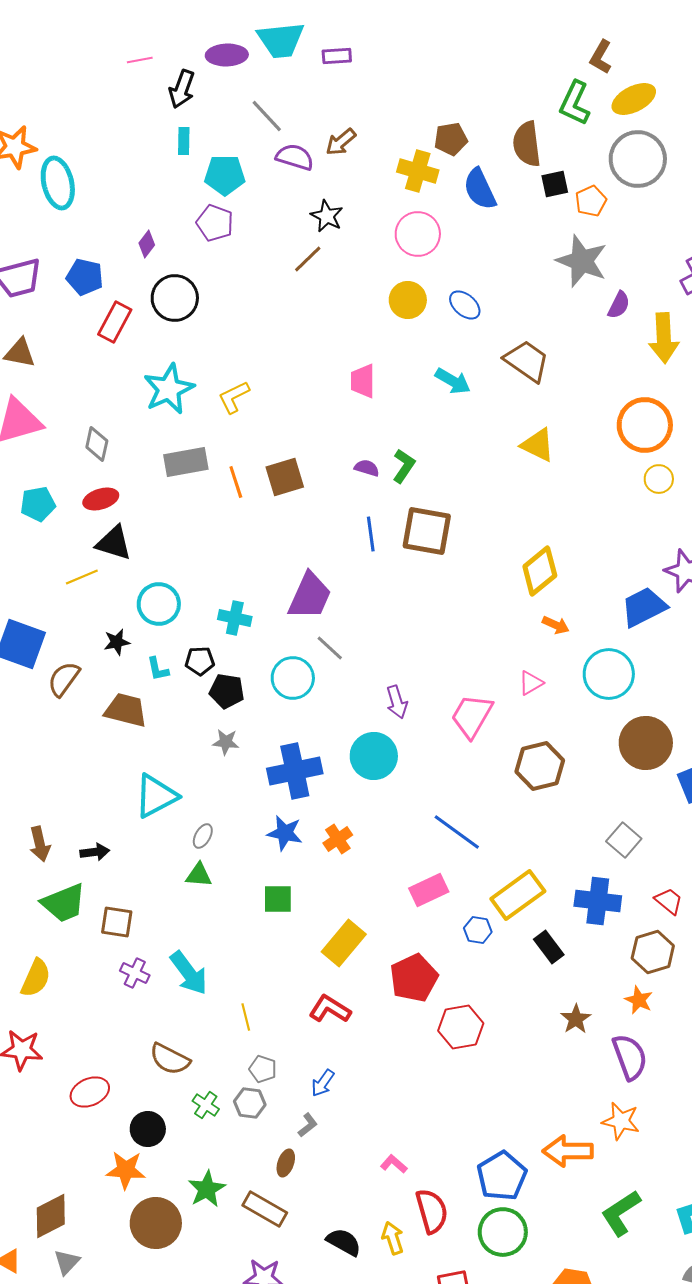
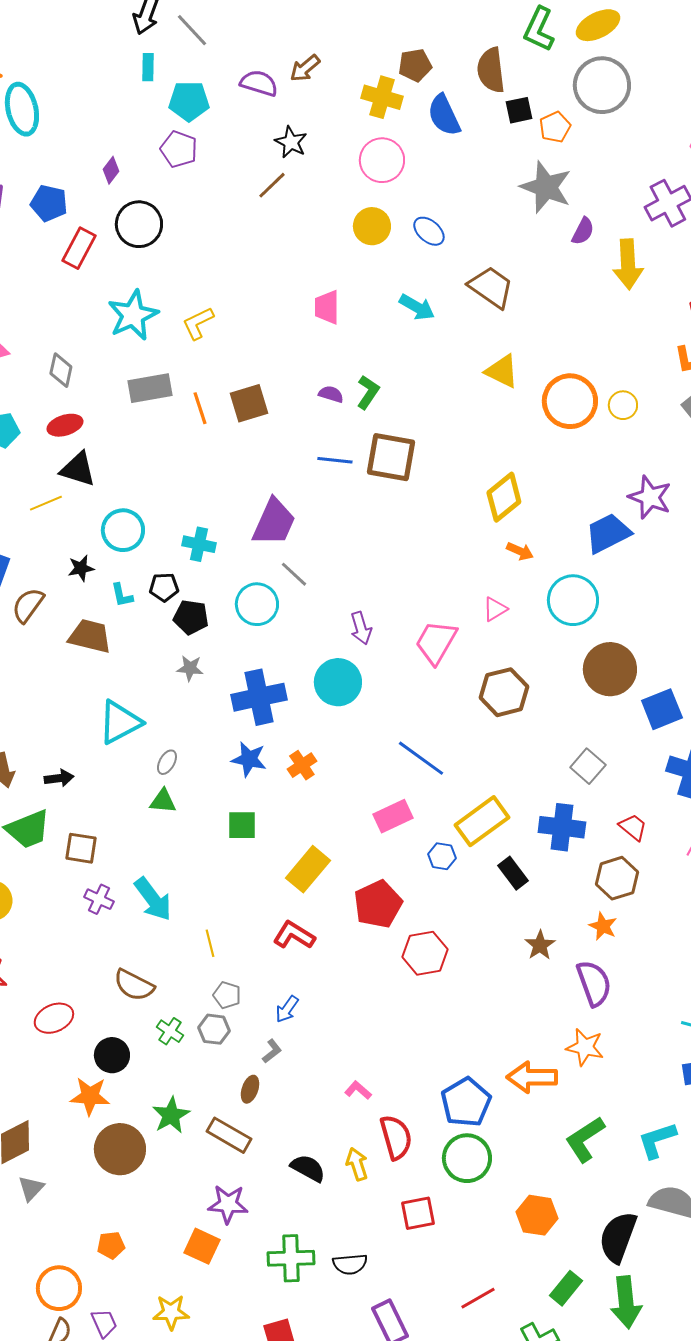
gray line: (267, 116) -> (192, 30), moved
orange circle: (645, 425) -> (570, 401), moved
blue line: (371, 534) -> (335, 460), turned -76

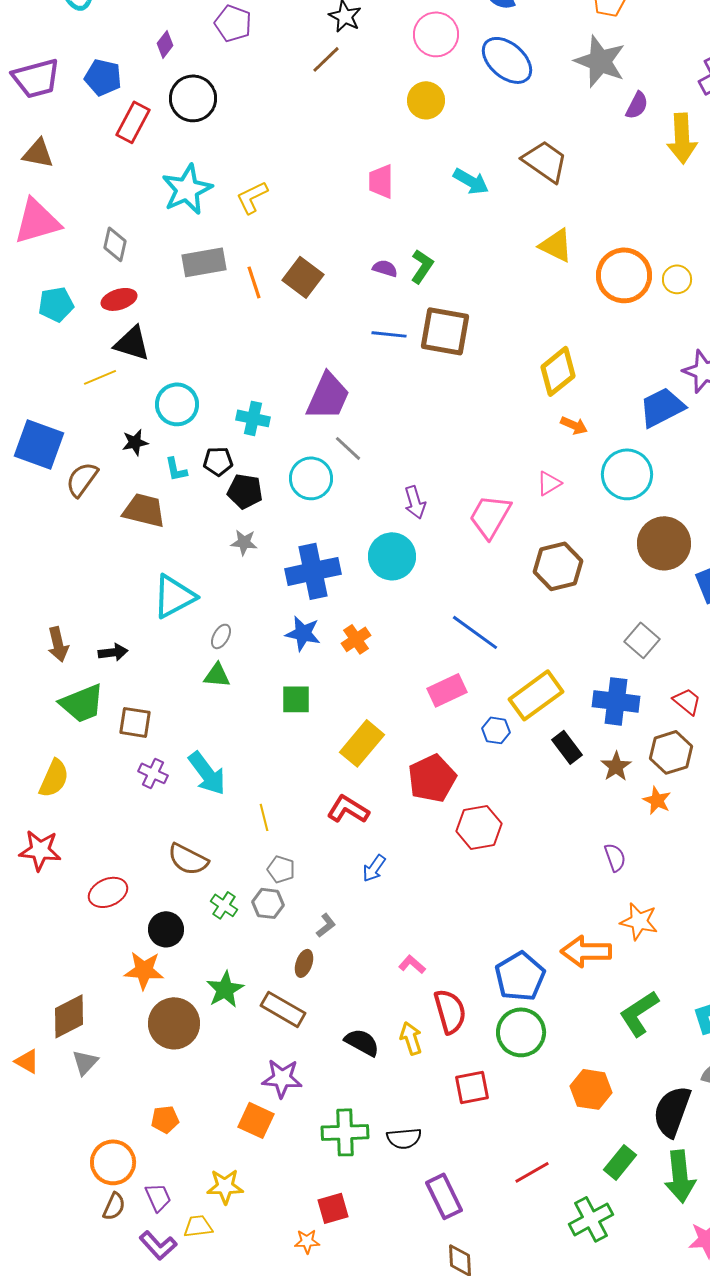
blue ellipse: (429, 231) -> (507, 60), moved, size x1.6
brown square: (249, 403) -> (303, 277), turned -36
brown star: (540, 945) -> (616, 766), moved
purple semicircle: (594, 983) -> (615, 857), moved, size x0.6
blue arrow: (287, 1009) -> (374, 868), moved

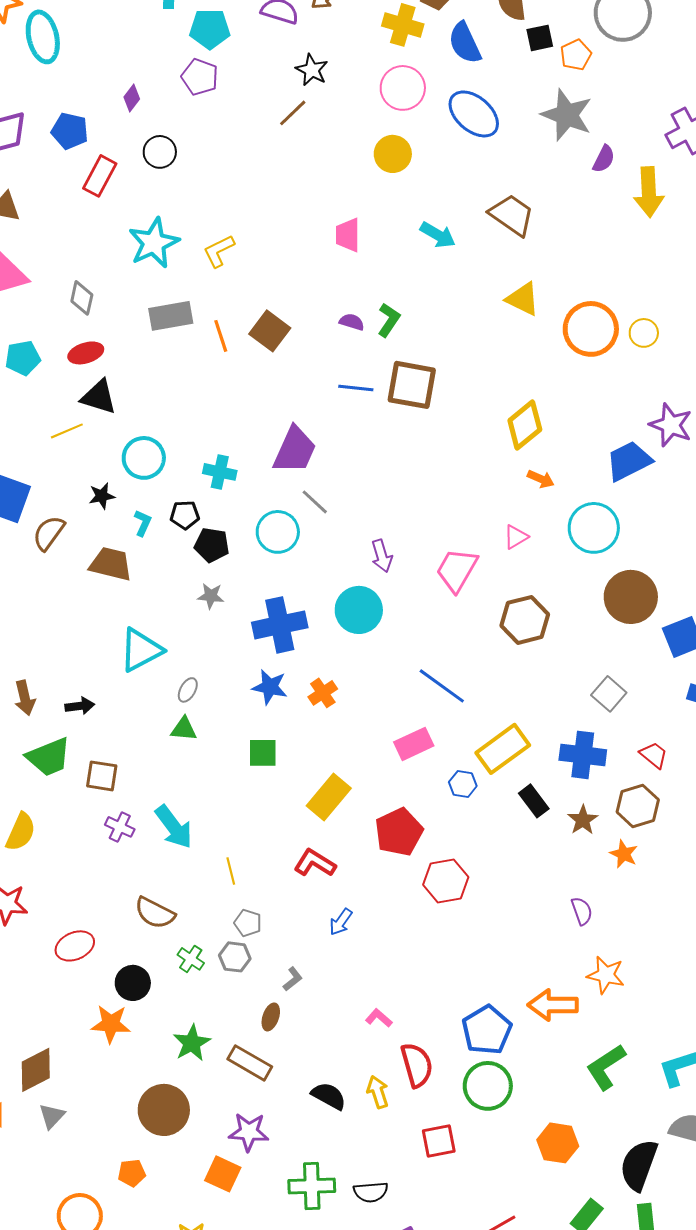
black circle: (193, 98) -> (160, 152), size x0.7
cyan L-shape: (176, 469) -> (143, 523), turned -144
brown circle: (174, 1023) -> (164, 1110), moved

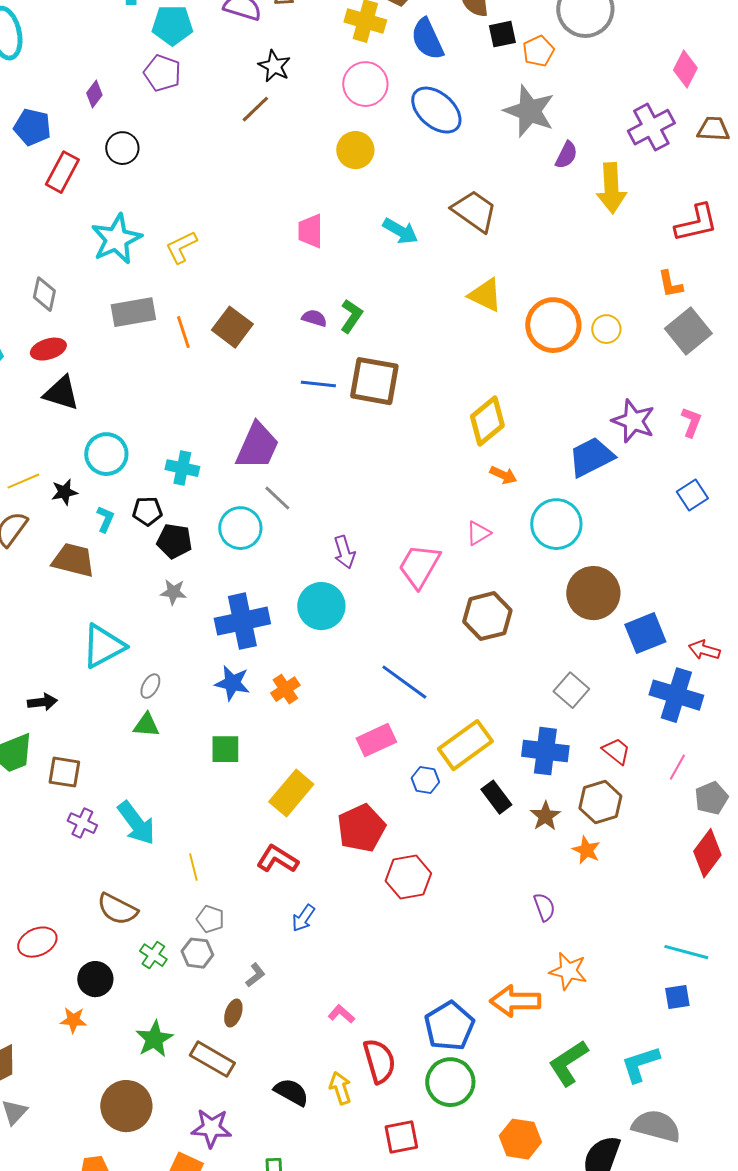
yellow line: (67, 431) -> (23, 481), moved
orange star: (111, 1024) -> (73, 1020), size x0.7

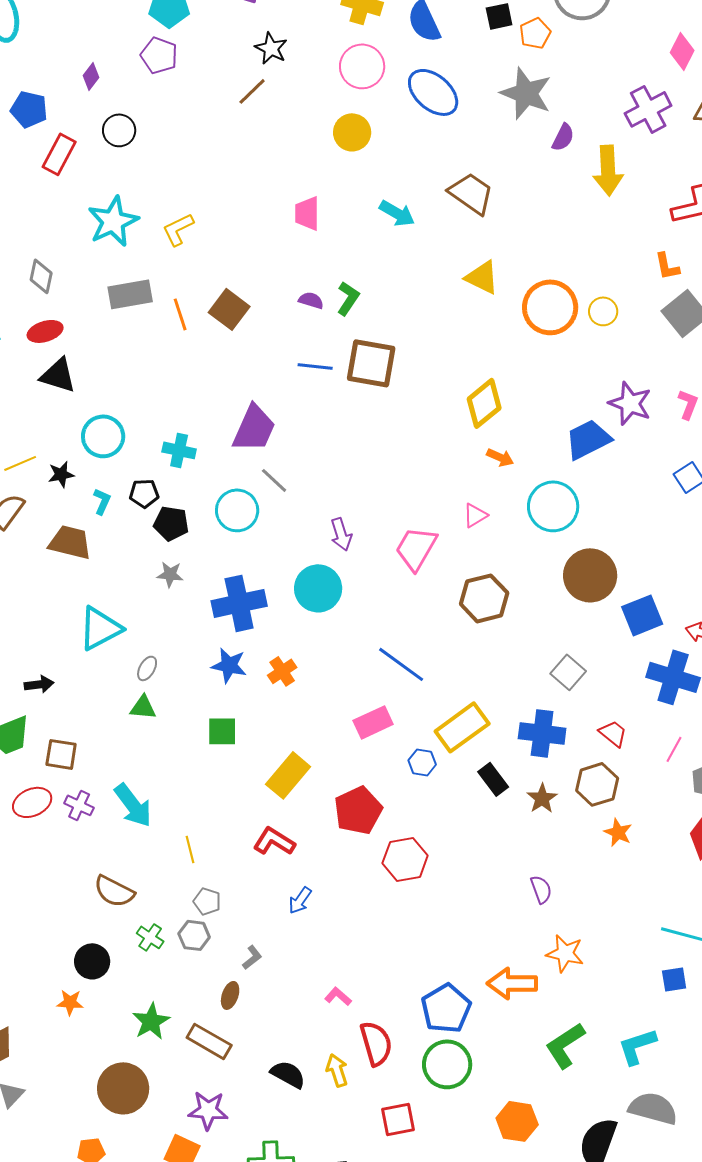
orange star: (586, 850) -> (618, 832), moved
red ellipse: (37, 942) -> (32, 802), moved

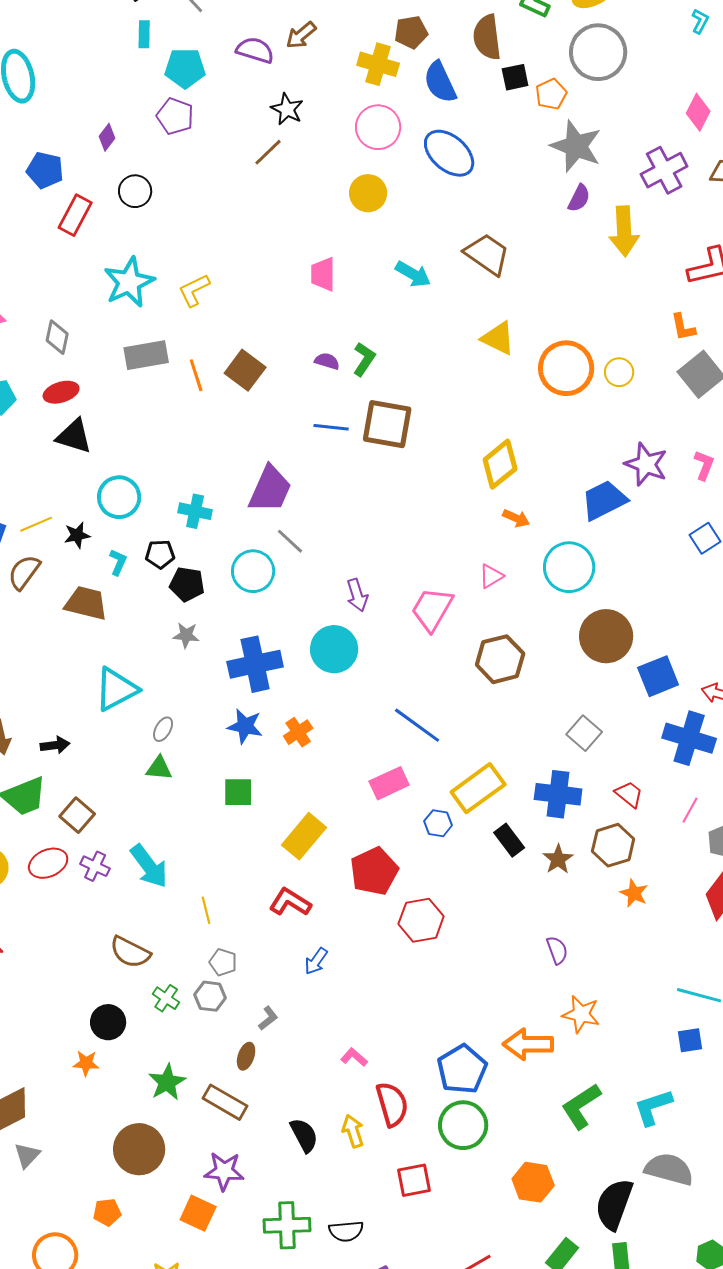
gray star: (526, 93) -> (576, 146), moved
brown square: (61, 754) -> (77, 815), turned 32
black semicircle: (288, 1074) -> (304, 1135), turned 33

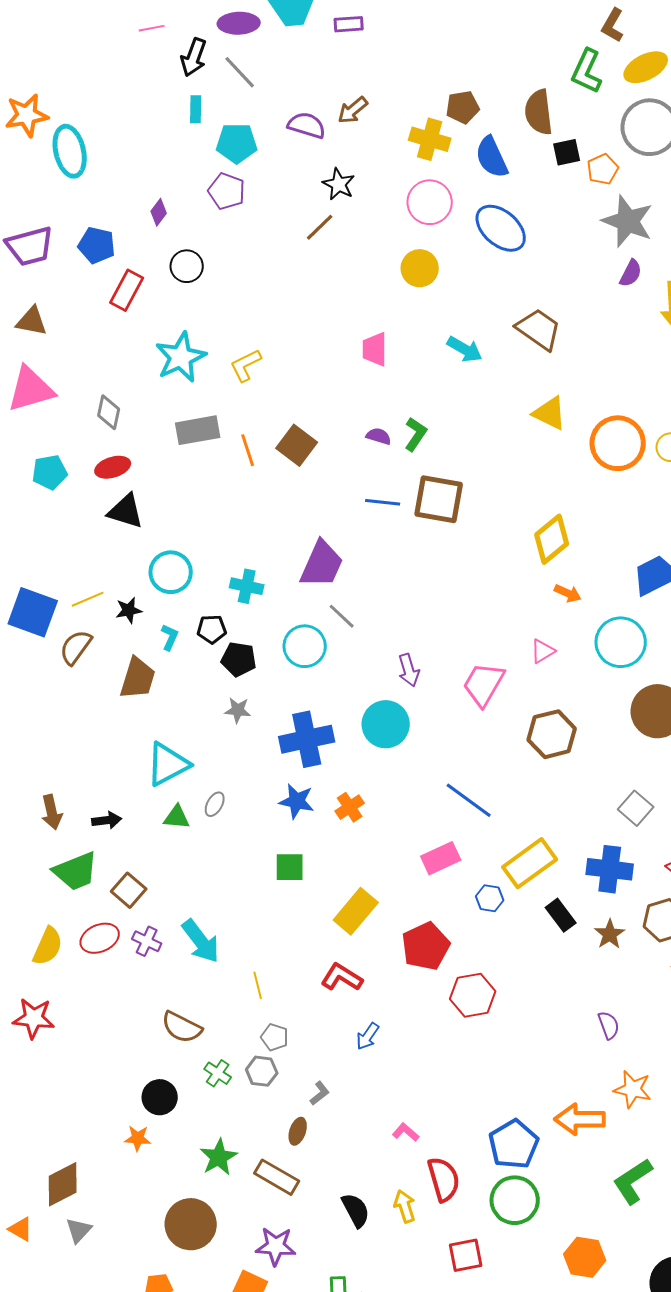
brown trapezoid: (86, 603) -> (138, 678), turned 93
green triangle: (159, 768) -> (177, 817), moved

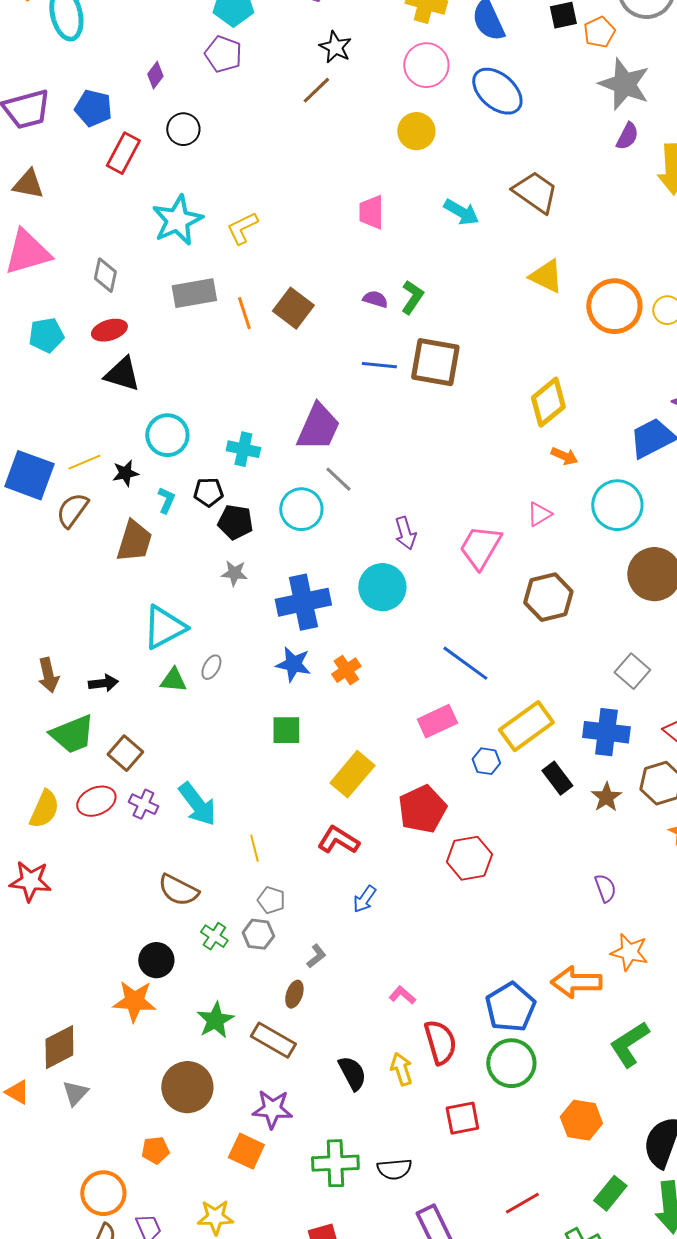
orange star: (138, 1138) -> (134, 1001), size x1.6

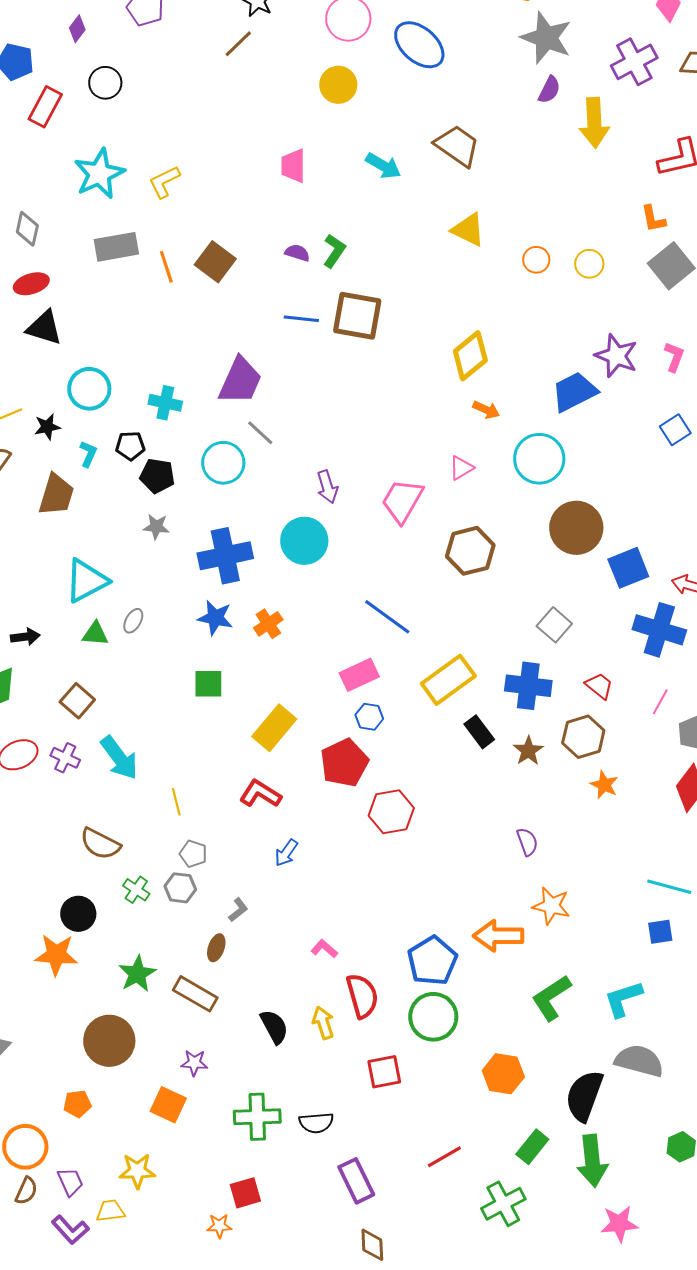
orange circle: (614, 306) -> (536, 260), size x0.5
brown square: (125, 753) -> (77, 701), moved
blue hexagon: (486, 761) -> (369, 717), moved
purple star: (272, 1109) -> (194, 1063), size x0.7

